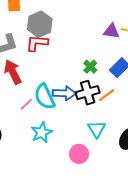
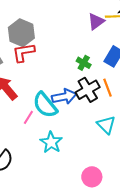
purple triangle: (111, 31) -> (96, 21), turned -30
orange line: (106, 95) -> (107, 88), turned -60
pink circle: (79, 154) -> (92, 177), moved

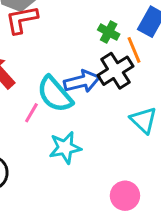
orange line: (107, 88) -> (134, 50), moved
cyan star: (51, 142) -> (65, 148), turned 30

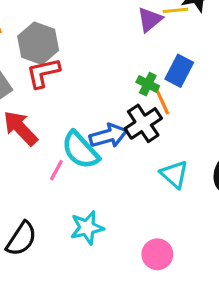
green cross: (109, 32) -> (148, 84), moved
cyan star: (65, 148) -> (87, 228), moved

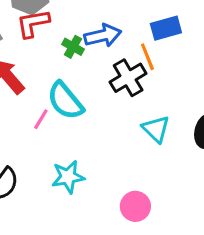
blue rectangle: (179, 71) -> (166, 28), turned 44
green cross: (148, 84) -> (73, 47), moved
blue arrow: (108, 136) -> (103, 35), moved

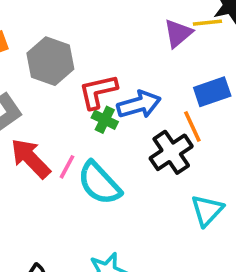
red L-shape: (33, 23) -> (98, 91), moved
pink line: (41, 119) -> (67, 167), moved
cyan triangle: (156, 129) -> (207, 210), turned 32

